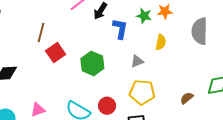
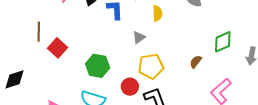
green hexagon: (92, 63) -> (98, 66), moved
red circle: (107, 106) -> (130, 87), moved

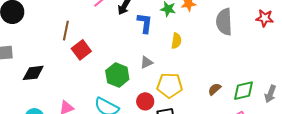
yellow semicircle: (157, 13) -> (176, 41), moved
gray triangle: (139, 37) -> (146, 62), moved
green diamond: (223, 42) -> (243, 91), moved

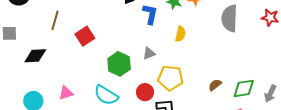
brown line: (66, 31) -> (55, 20), moved

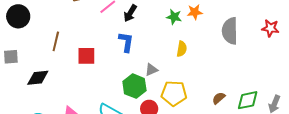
blue L-shape: (150, 14) -> (126, 42), moved
red square: (85, 36) -> (86, 56), turned 36
green hexagon: (119, 64) -> (134, 86), moved

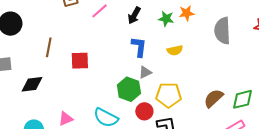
black arrow: (130, 13) -> (134, 15), moved
blue L-shape: (126, 42) -> (139, 47), moved
yellow semicircle: (182, 49) -> (175, 50), turned 70
brown semicircle: (219, 98) -> (214, 98), size x1.5

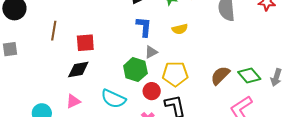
black diamond: (32, 84) -> (78, 70), moved
green diamond: (243, 99) -> (249, 76), turned 65

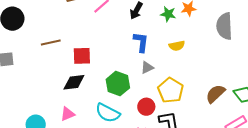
brown line: (54, 31) -> (51, 42), turned 66
green hexagon: (135, 70) -> (118, 84), moved
yellow pentagon: (175, 74) -> (171, 90), turned 30

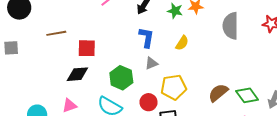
yellow semicircle: (177, 46) -> (182, 43), turned -49
yellow pentagon: (171, 90) -> (174, 87), turned 30

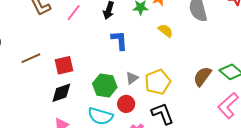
yellow semicircle: (182, 43) -> (166, 31), moved, turned -70
gray triangle: (151, 63) -> (132, 78), moved
red circle: (149, 102) -> (126, 104), moved

